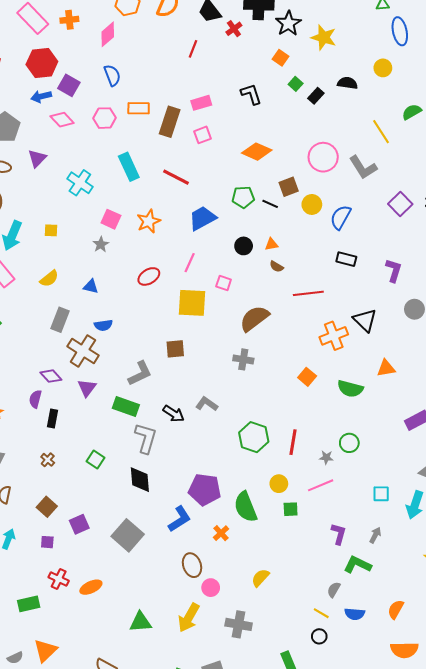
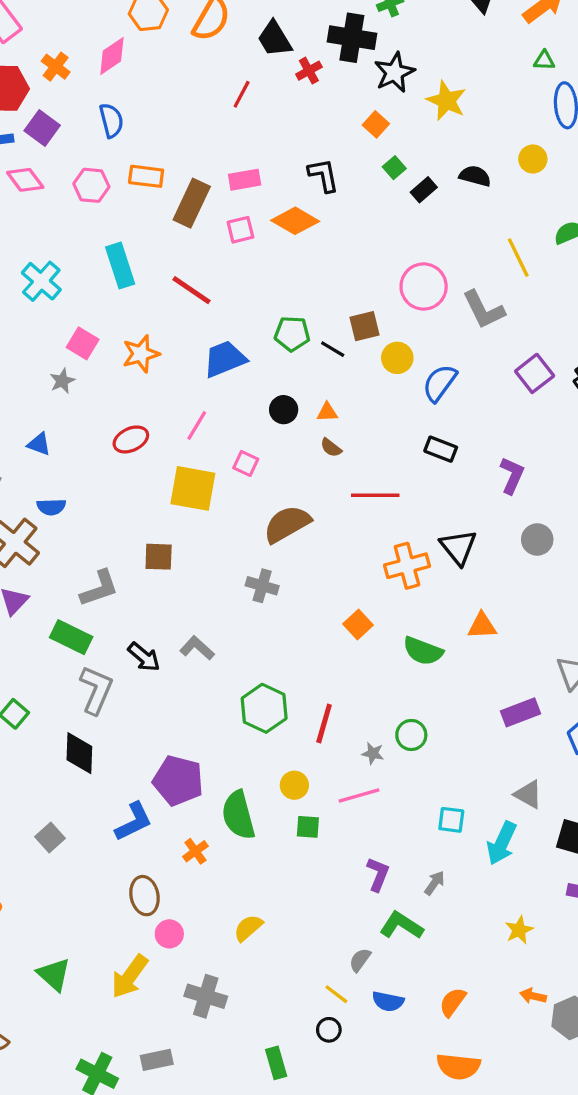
orange cross: (69, 20) -> (56, 67), moved, turned 36
orange diamond: (257, 152) -> (295, 221), moved
gray square: (128, 535) -> (50, 837), size x0.6
green triangle: (140, 622) -> (54, 974), turned 40

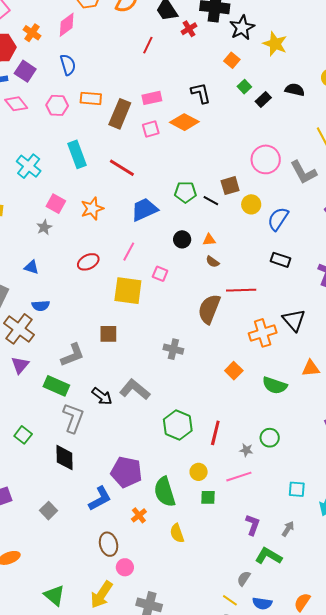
brown semicircle: (287, 524) -> (209, 309), moved, turned -36
gray L-shape: (197, 648) -> (135, 389), size x1.4
yellow semicircle: (248, 928) -> (177, 533), moved, turned -66

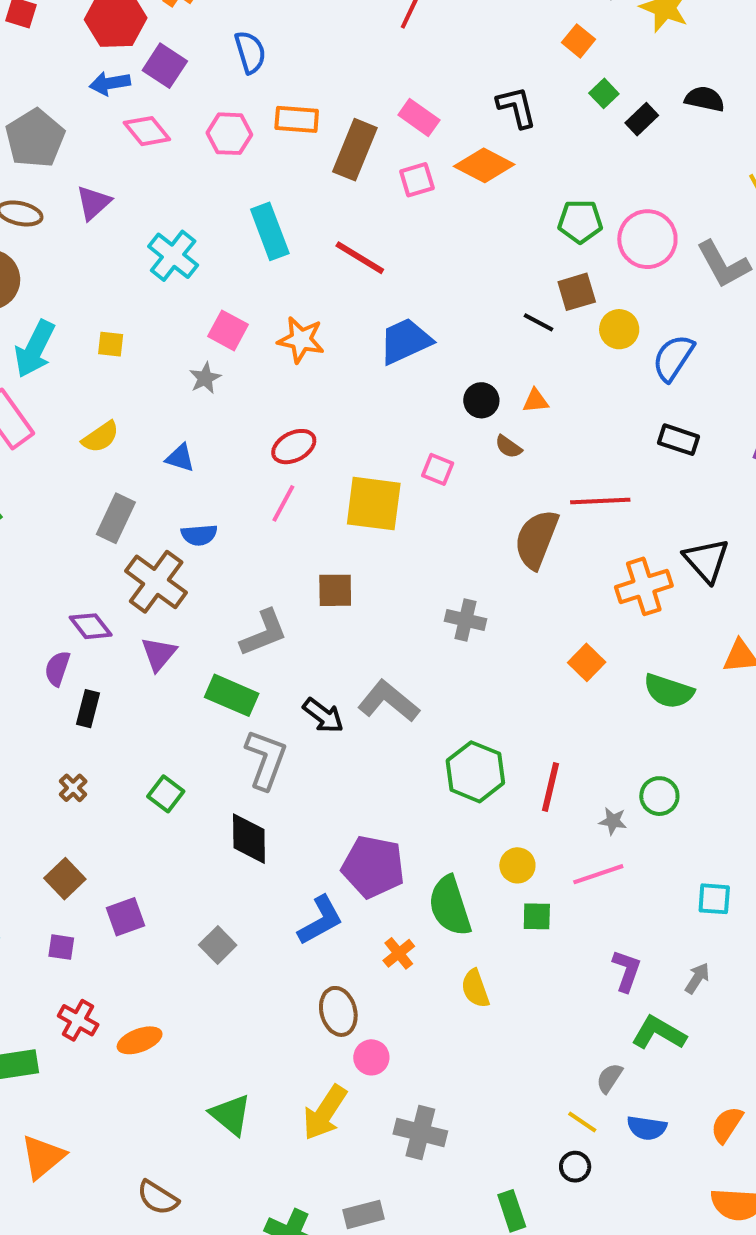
pink rectangle: (152, 98) -> (419, 117), turned 48
green pentagon: (185, 192) -> (580, 221), moved
orange star: (92, 209) -> (301, 340), turned 30
pink line: (129, 252) -> (283, 503), moved
brown semicircle: (212, 262) -> (508, 447), moved

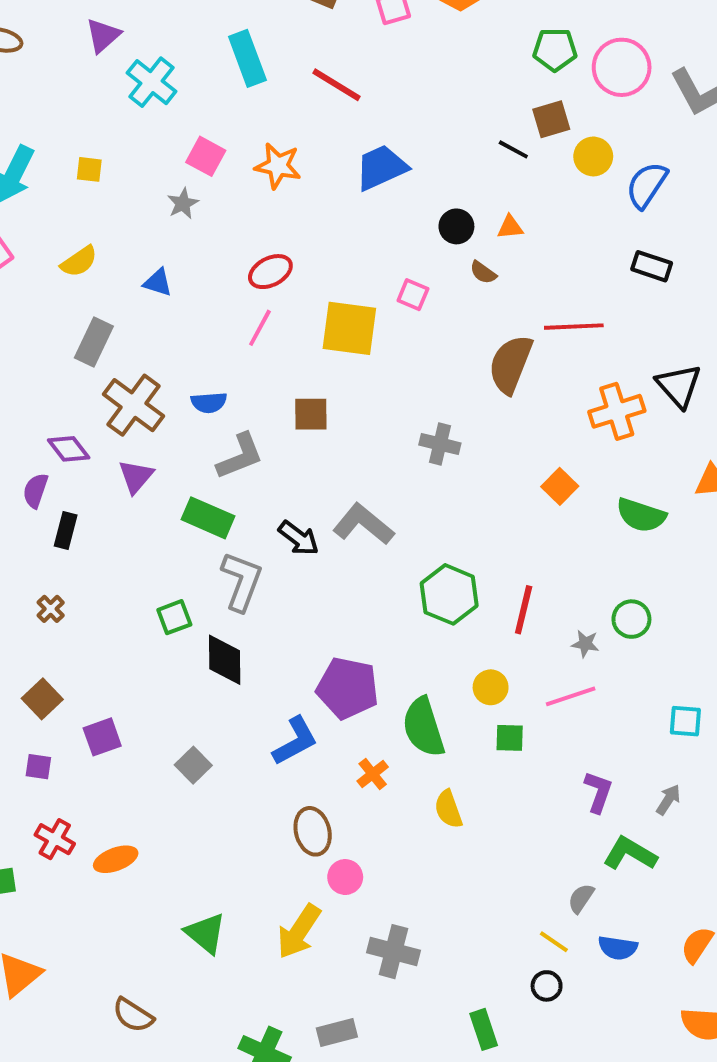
purple triangle: (93, 203) -> (103, 35), moved
blue semicircle: (199, 535) -> (209, 403), moved
green square: (166, 794) -> (174, 617), moved, turned 32

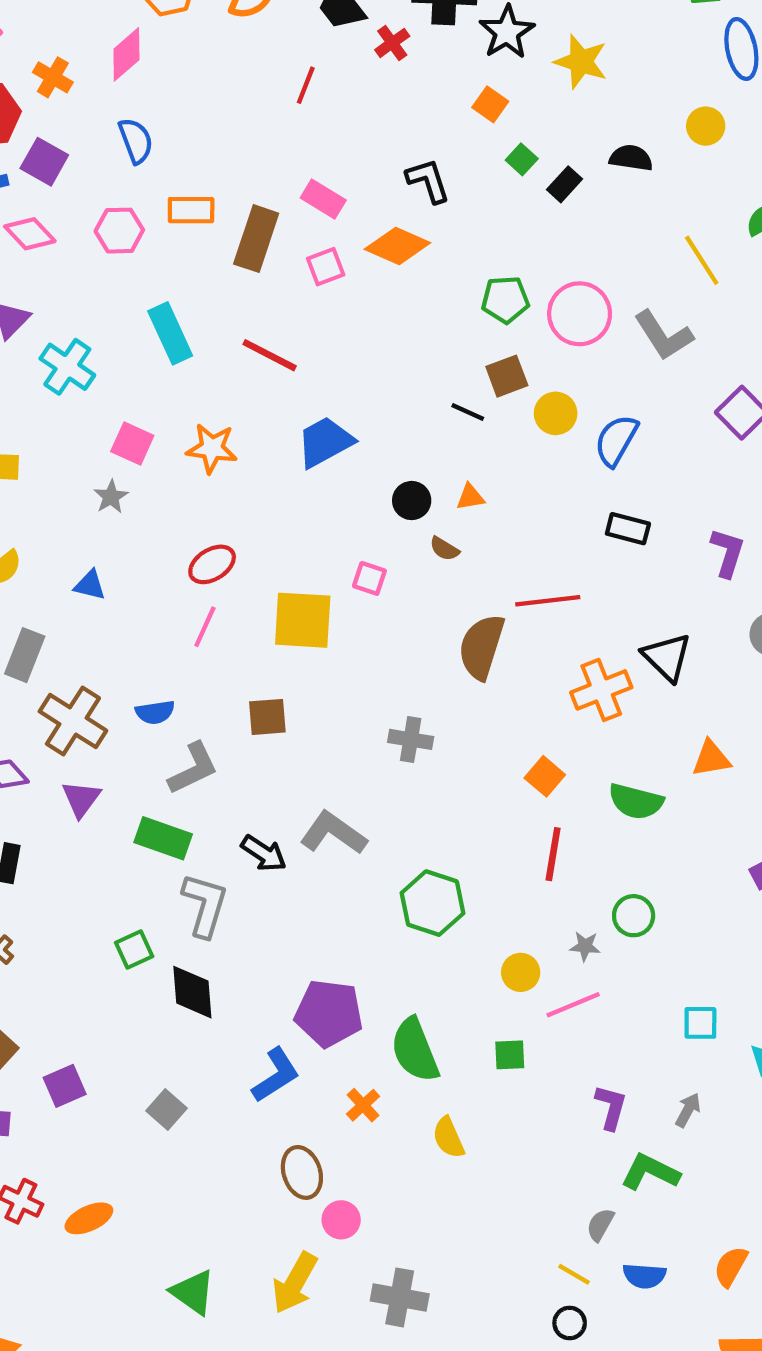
red line: (524, 610) -> (553, 854), moved
yellow circle: (491, 687) -> (521, 972), moved

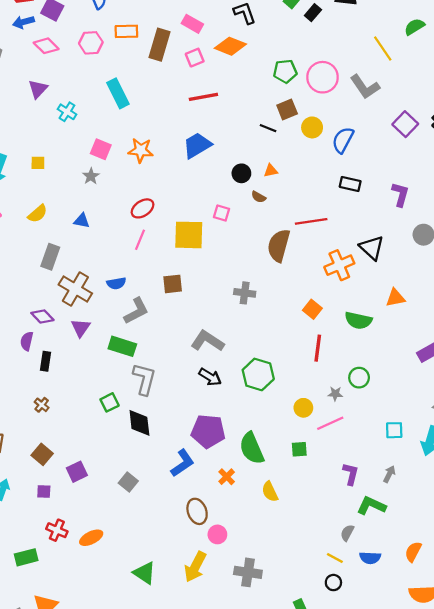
red line: (270, 355) -> (203, 97), moved, turned -36
cyan cross: (67, 367) -> (67, 112), size x0.7
black arrow: (264, 853) -> (210, 377), moved

